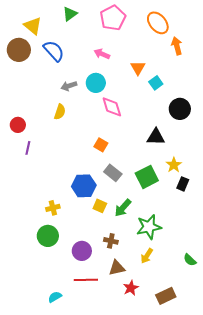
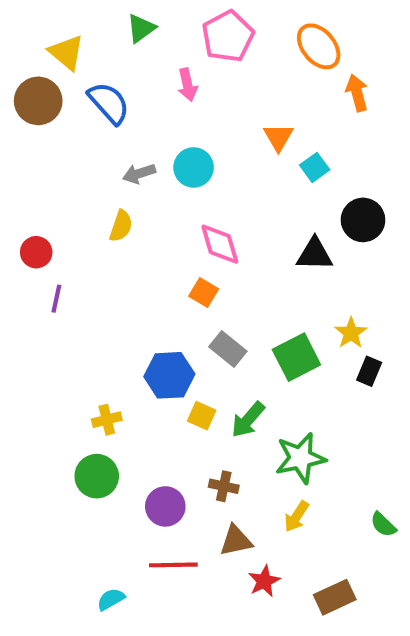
pink arrow: (102, 54) -> (187, 85), moved, turned -126
pink diamond: (112, 107) -> (220, 244), moved
black triangle: (156, 137) -> (315, 254), moved

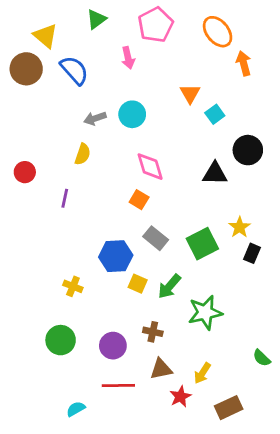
purple line: (56, 299) -> (65, 198), moved
yellow cross: (107, 420) -> (73, 286), turned 36
green circle: (97, 476) -> (61, 340), moved
yellow arrow: (296, 517) -> (202, 373), moved

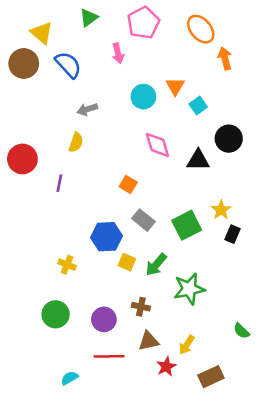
cyan circle: (132, 114) -> (143, 97), moved
pink diamond: (150, 167) -> (157, 145), moved
red circle: (25, 172) -> (22, 159), size x1.5

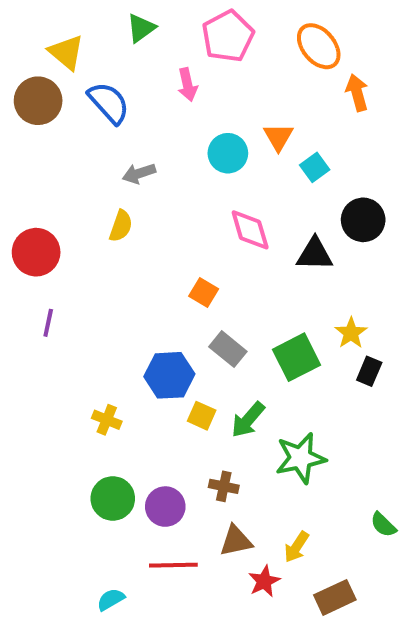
purple line: (59, 183) -> (48, 323), moved
green circle: (56, 314) -> (113, 498), moved

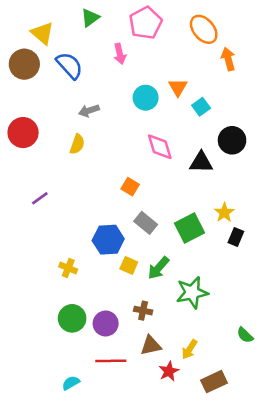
red circle: (36, 252) -> (23, 133), moved
purple line: (48, 323) -> (40, 198), moved, turned 42

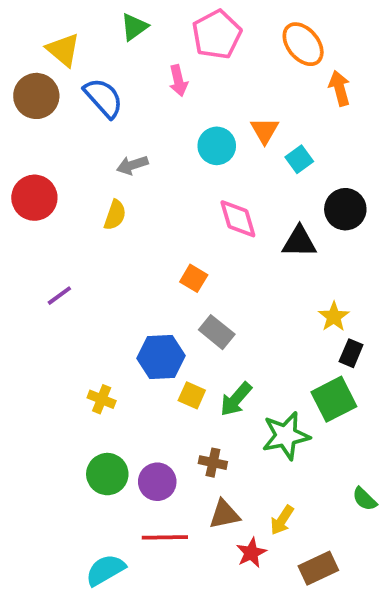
green square: (189, 228) -> (334, 399), moved
cyan semicircle: (71, 383) -> (105, 570), size x1.5

